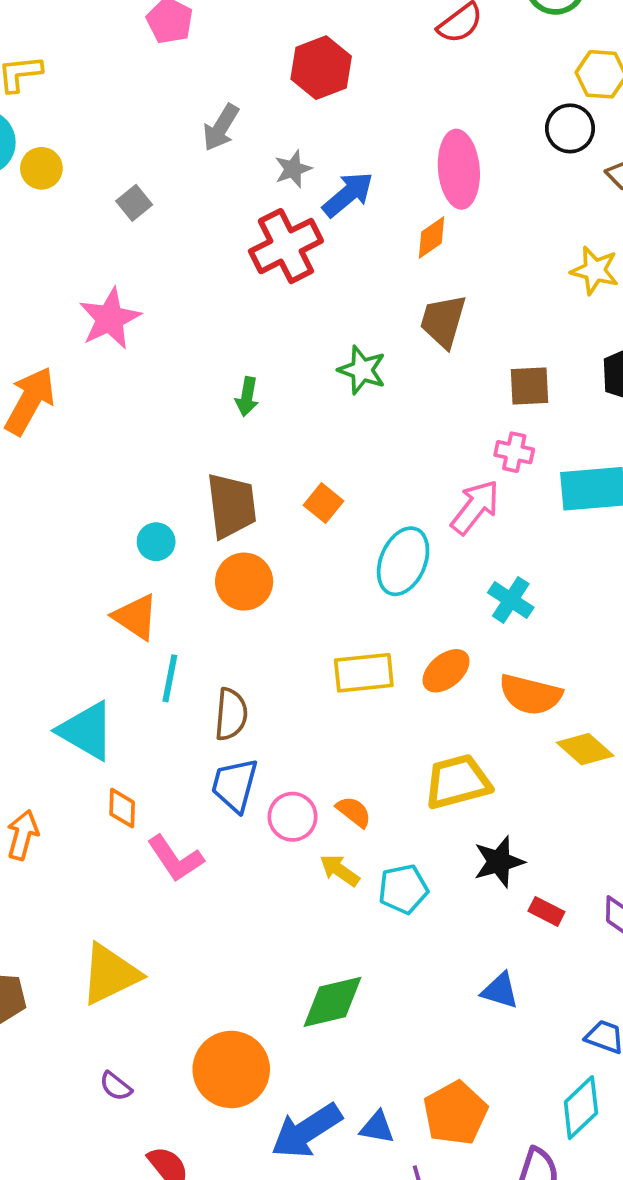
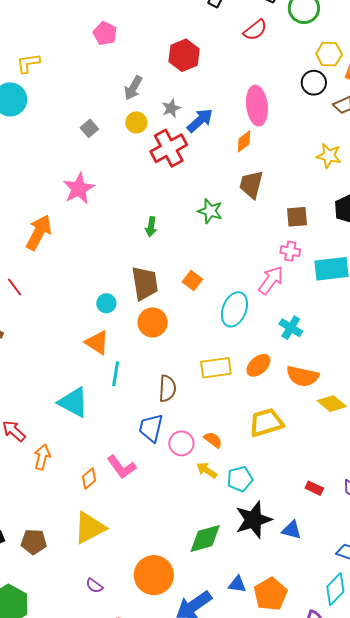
yellow circle: (41, 168) -> (136, 122), moved
brown semicircle: (231, 714) -> (167, 388), moved
orange diamond: (122, 808) -> (89, 478), moved, turned 50
black star: (499, 862) -> (254, 520), moved, size x1.4
blue triangle: (377, 1127) -> (237, 584), moved

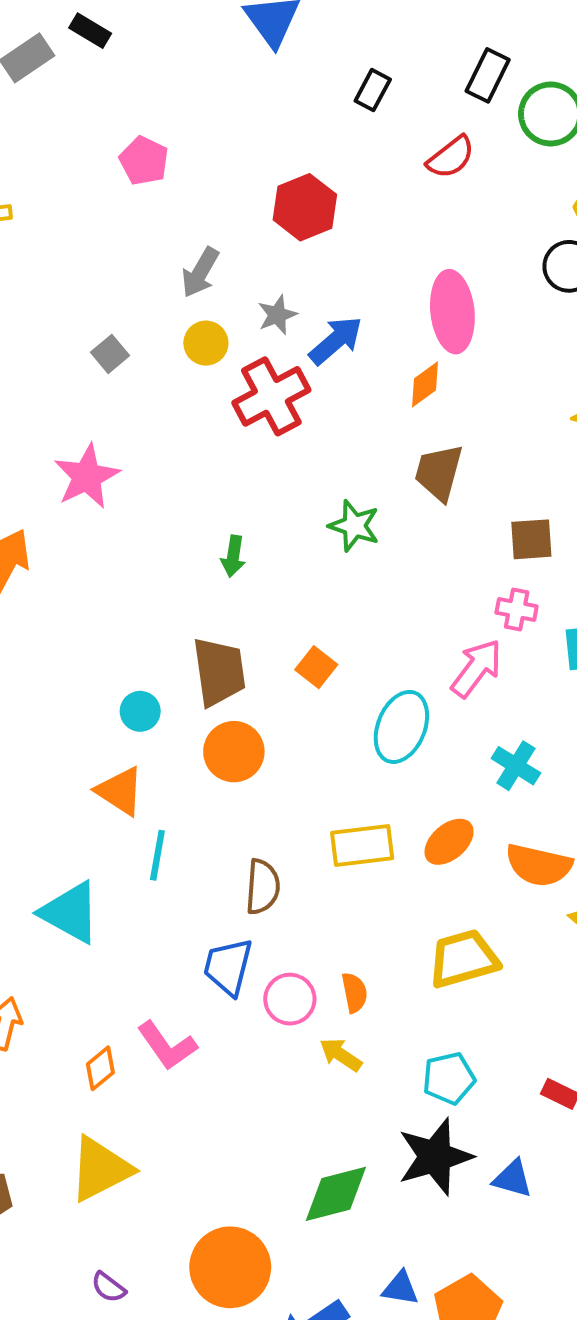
orange semicircle: (213, 440) -> (354, 993), turned 42
cyan pentagon: (240, 479) -> (449, 1078), moved

